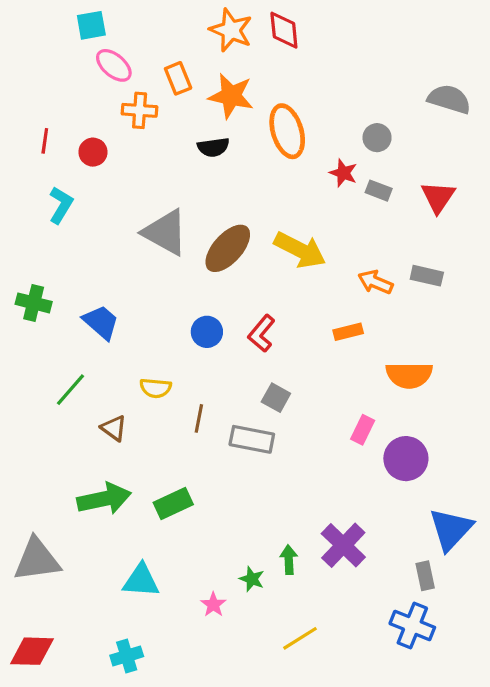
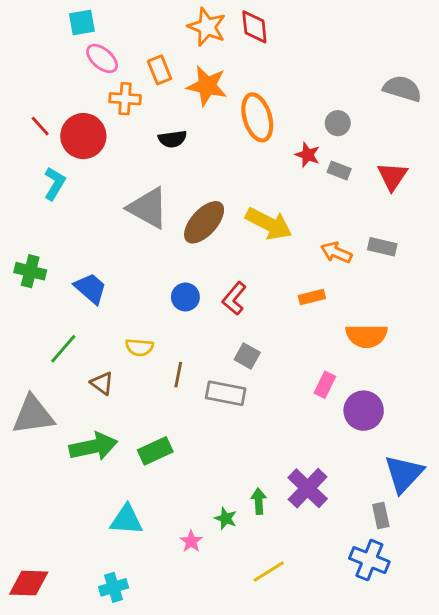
red line: (45, 141) -> (40, 126), turned -50
black semicircle: (213, 147) -> (172, 139), moved
red circle: (93, 152) -> (83, 136), size x1.8
gray triangle: (37, 560) -> (33, 415), moved

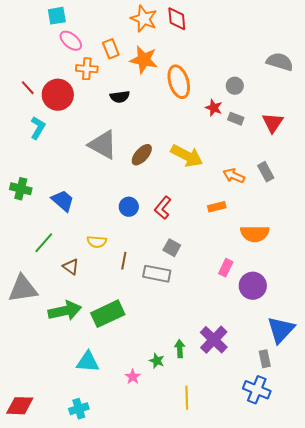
brown ellipse: (204, 222) -> (142, 155), size x0.7
gray rectangle: (382, 247) -> (266, 172), turned 48
green rectangle: (155, 451) -> (108, 314), size x1.4
yellow line: (269, 572) -> (187, 398), turned -60

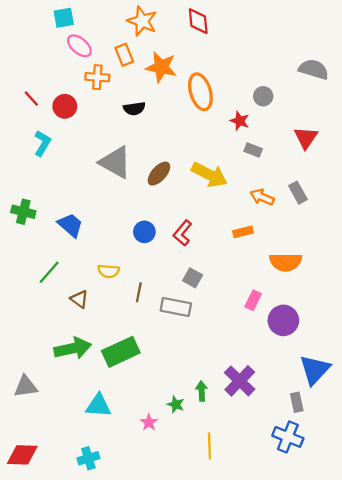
orange star: (144, 19) -> (142, 21), moved
red circle: (58, 95) -> (65, 106), size x0.7
gray rectangle: (236, 119) -> (253, 150), moved
gray triangle: (23, 289) -> (26, 387), moved, size x0.7

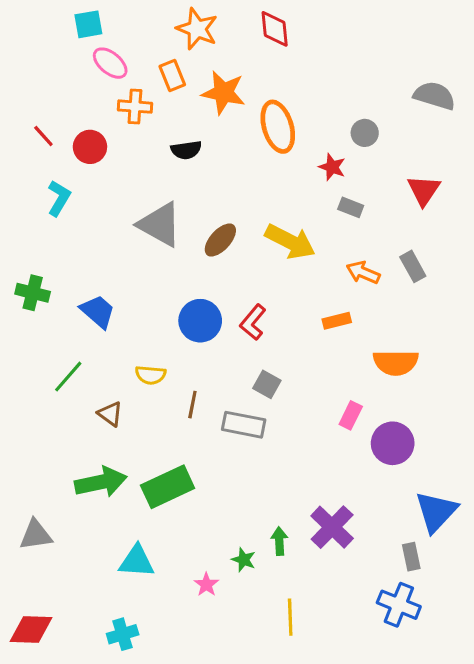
blue circle: (144, 232) -> (200, 321), size x1.4

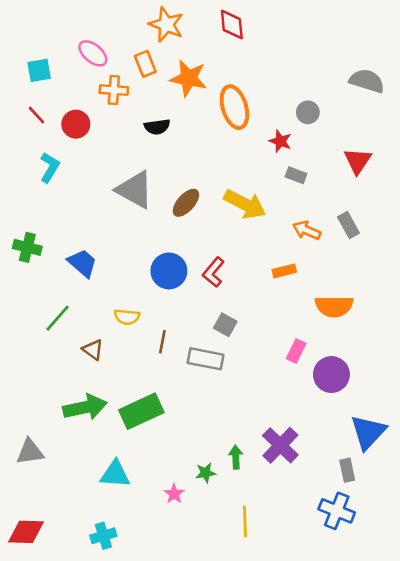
cyan square: (88, 24) -> (39, 70), moved
green star: (244, 560) -> (206, 473), turned -30

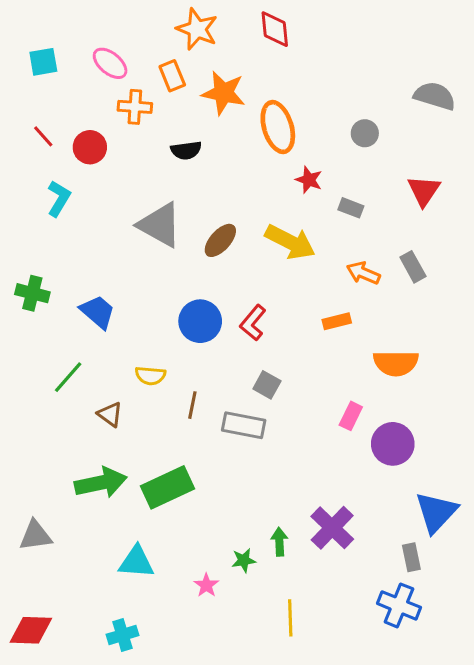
cyan square: (39, 70) -> (43, 62), moved
red star: (280, 141) -> (309, 180), moved

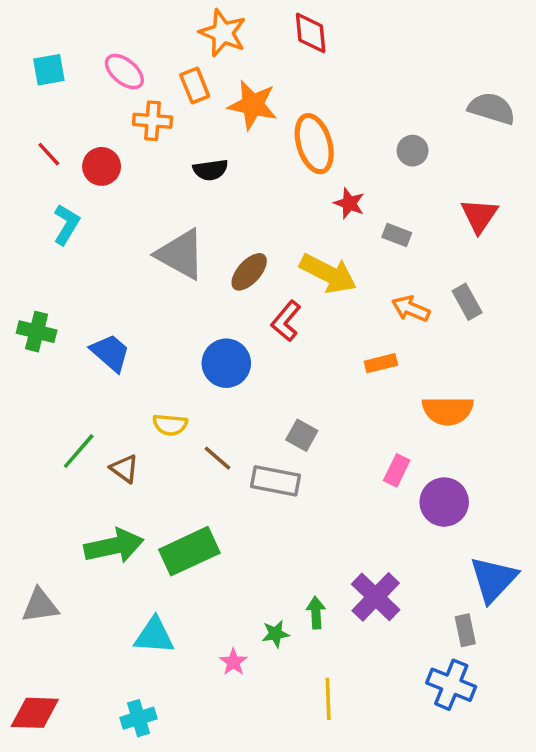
red L-shape: (253, 323) -> (286, 321), moved
green line: (68, 377) -> (79, 451), moved
brown line: (192, 405) -> (218, 458), turned -60

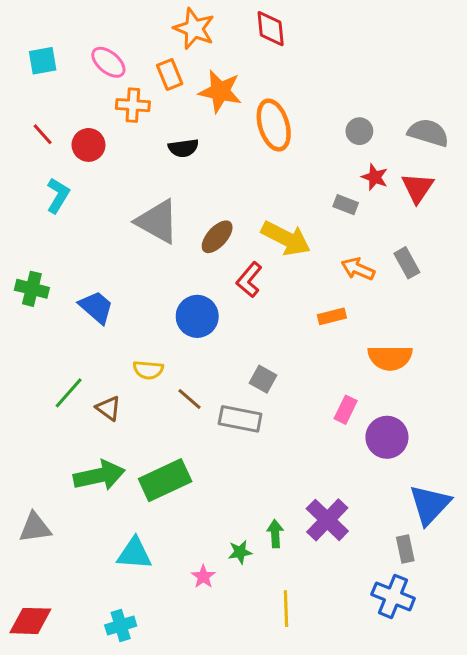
gray semicircle: (492, 108) -> (428, 133), moved
red star: (349, 203) -> (375, 177), moved

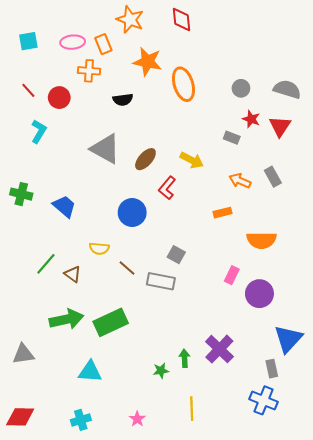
pink ellipse: (108, 62) -> (73, 42), turned -45
orange rectangle: (170, 75) -> (103, 44), moved
yellow arrow: (286, 238) -> (192, 160), size x0.7
pink star: (203, 577) -> (137, 419), moved

